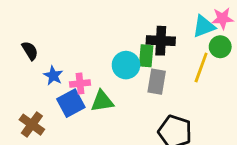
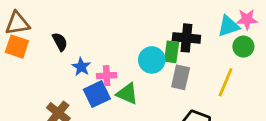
yellow line: (201, 67) -> (226, 82), moved
green triangle: (102, 101) -> (127, 94), turned 30

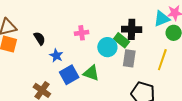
green rectangle: (172, 52) -> (121, 40), turned -56
pink cross: (107, 76) -> (82, 33), moved

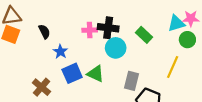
black cross: (132, 29) -> (108, 28), moved
green rectangle: (121, 40) -> (144, 35), moved
gray rectangle: (129, 58) -> (131, 81), moved

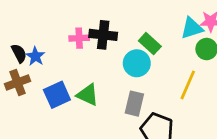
black semicircle: (44, 32) -> (19, 53), moved
cyan circle: (116, 48) -> (137, 63), moved
blue star: (60, 52) -> (35, 56), moved
brown cross: (42, 87) -> (18, 83), moved, turned 30

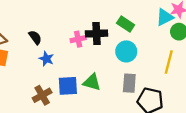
green rectangle: (150, 44) -> (126, 24), moved
black semicircle: (19, 53) -> (35, 37), moved
brown cross: (18, 83) -> (42, 95), moved
blue square: (57, 95) -> (68, 86), turned 30

